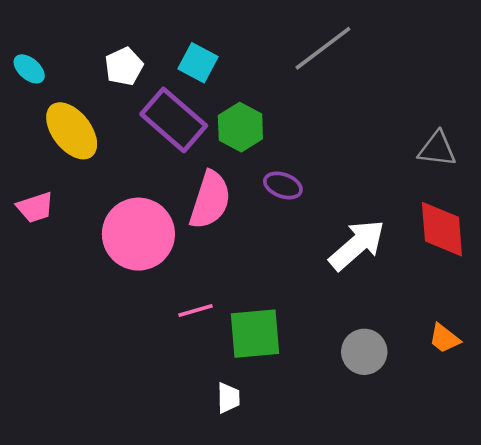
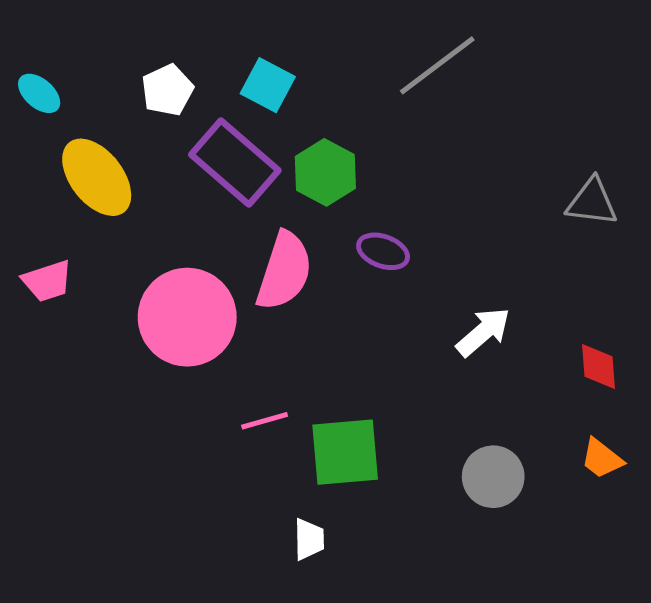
red diamond: (442, 229) -> (598, 366), moved, size x0.6
white arrow: (357, 245) -> (483, 332), size x0.7

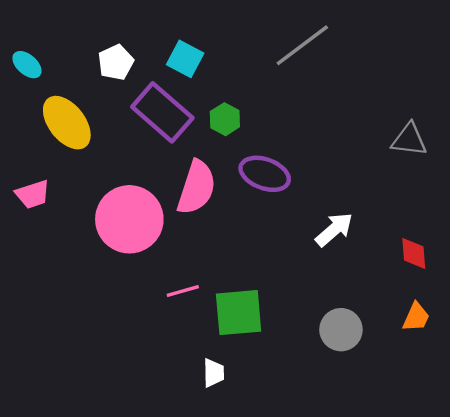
green hexagon: (325, 172) -> (225, 119), size x0.7
purple ellipse: (383, 251) -> (265, 174), size x1.4
orange trapezoid: (602, 459) -> (416, 317), turned -104

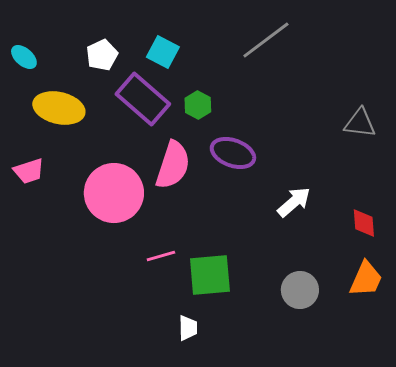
yellow ellipse: (67, 123) -> (59, 108), turned -39
orange trapezoid: (416, 317) -> (366, 279), size x1.4

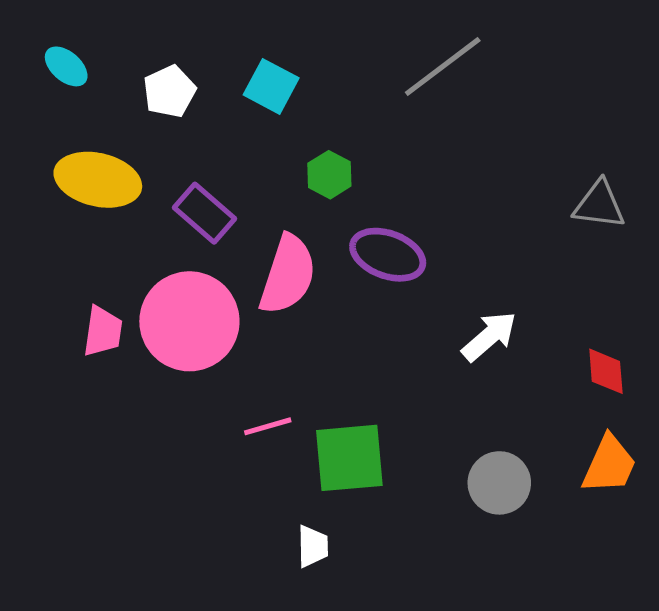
cyan ellipse: (24, 57) -> (66, 66), moved
purple rectangle: (143, 99) -> (204, 213), moved, size x0.7
pink trapezoid: (29, 171) -> (103, 331), moved, turned -64

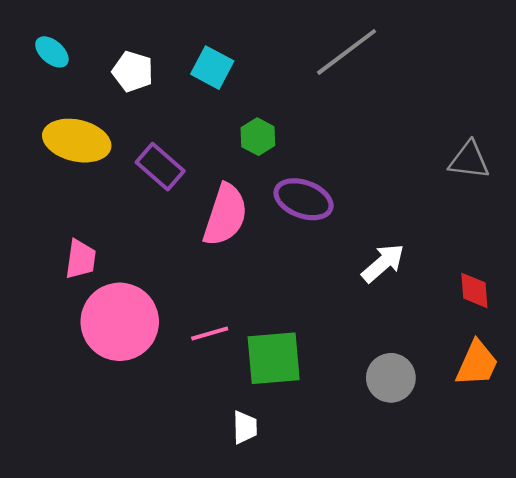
white pentagon: (169, 91) -> (133, 71), turned -30
pink circle: (189, 321) -> (120, 322), moved

